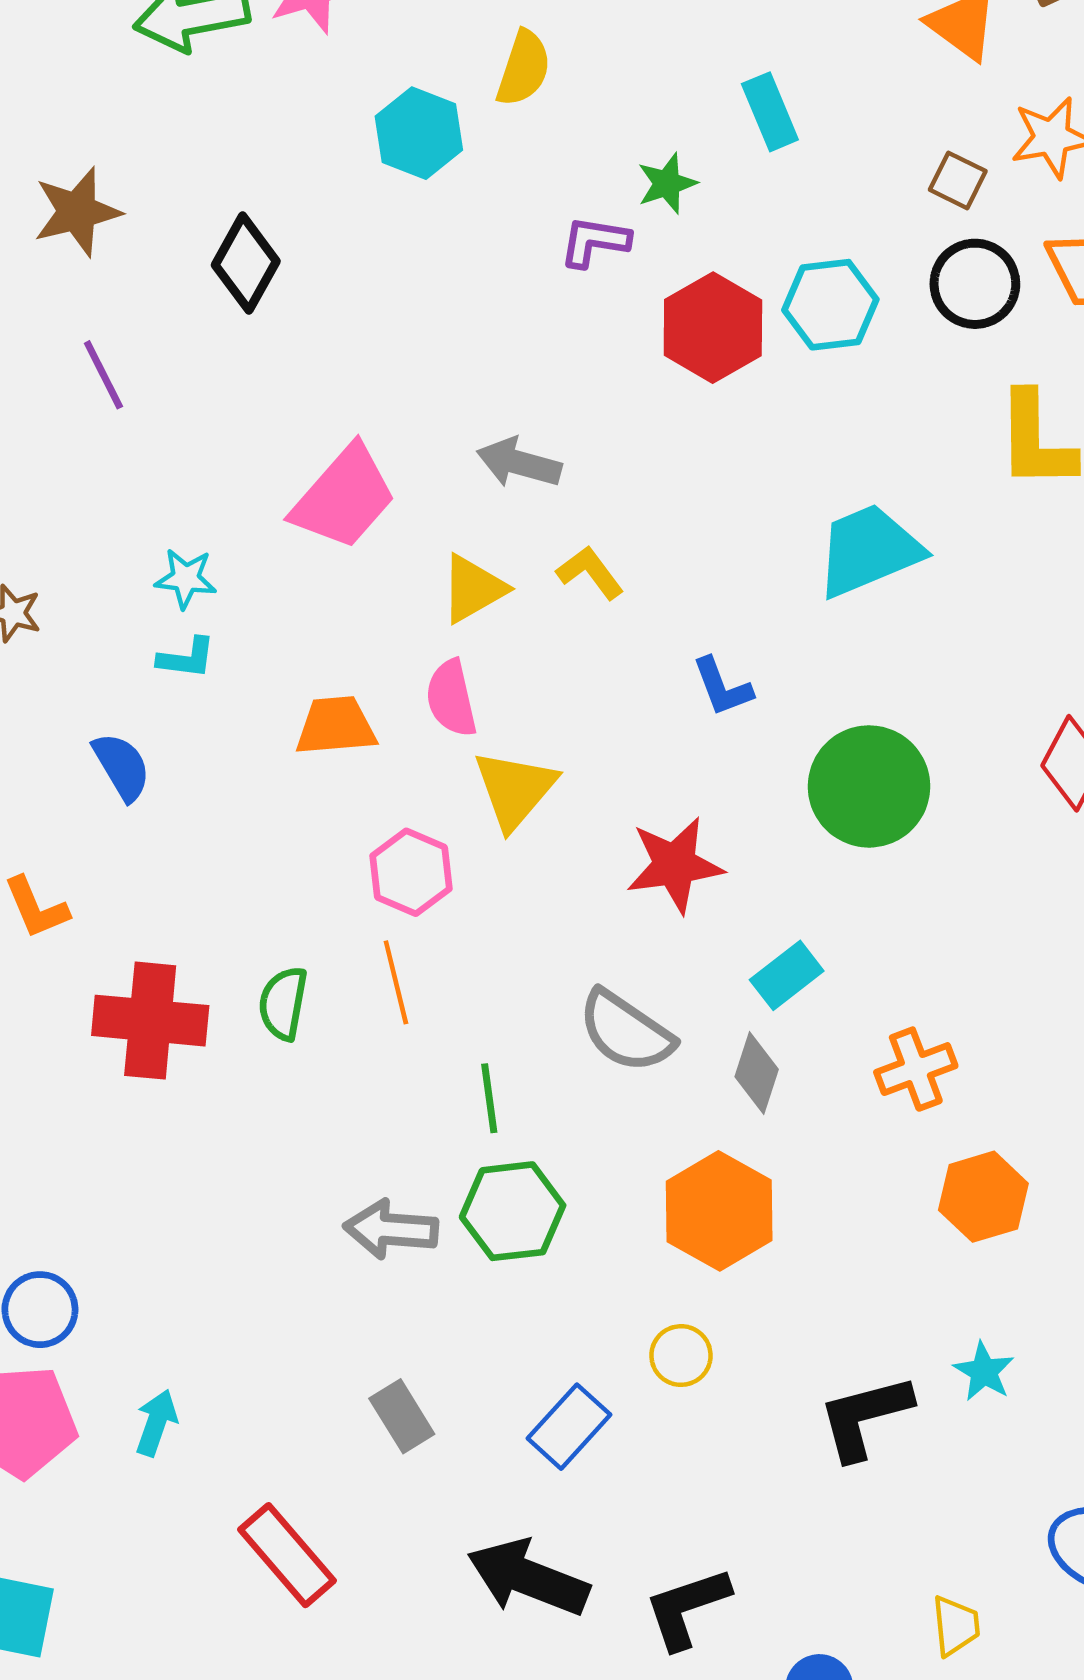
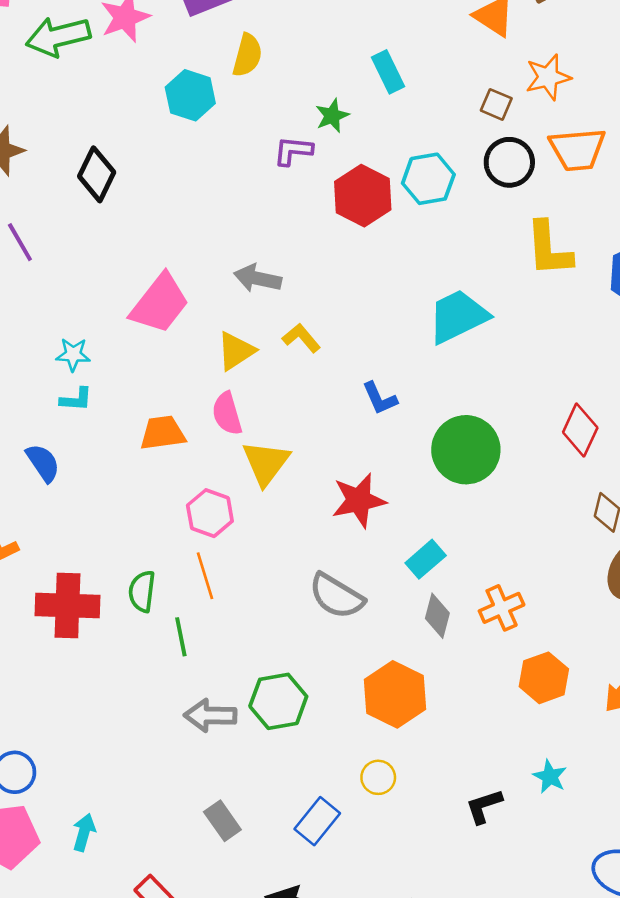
gray diamond: (757, 1073) -> (437, 616), moved
green line: (489, 1098) -> (181, 637), moved
black L-shape: (865, 1417) -> (484, 806), size x0.7

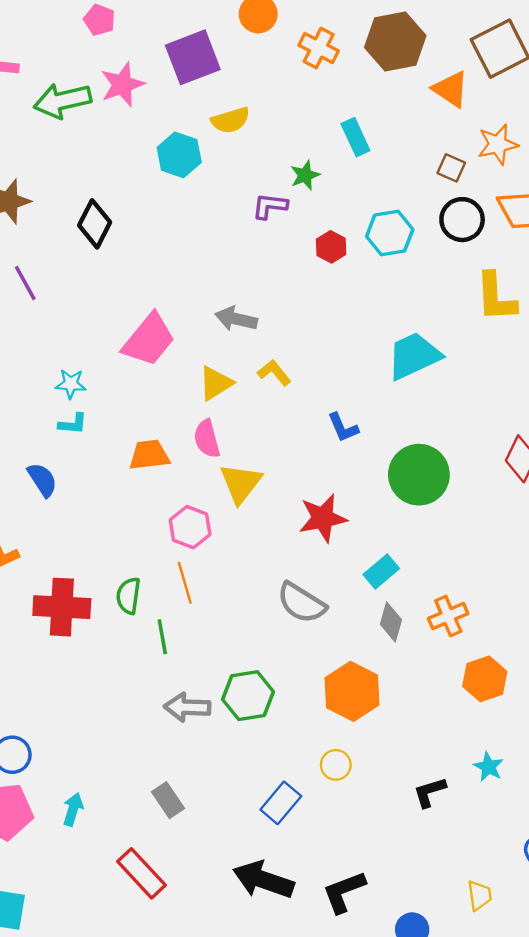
yellow semicircle: (247, 55) -> (231, 120), turned 57
red hexagon: (363, 196) -> (331, 247), size x0.6
gray rectangle: (222, 821) -> (168, 800), moved

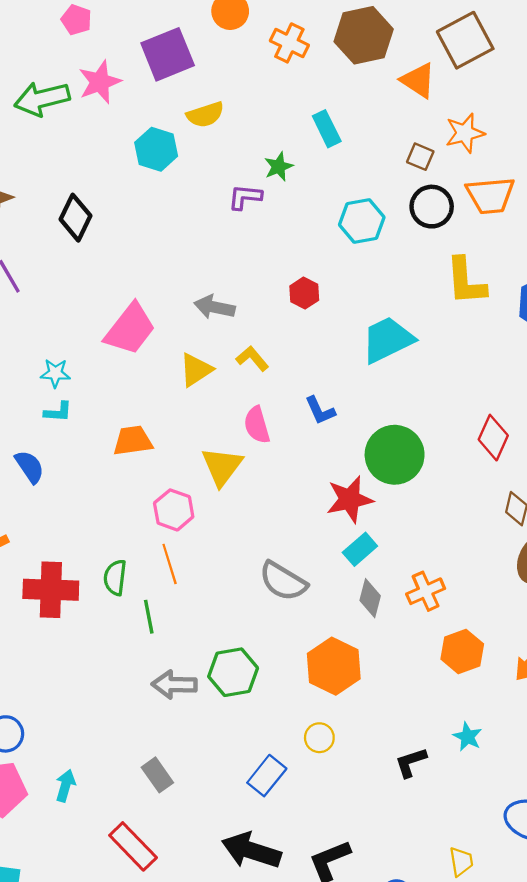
red hexagon: (331, 247) -> (304, 293), moved
pink semicircle: (207, 439) -> (257, 425), moved
red star: (323, 518) -> (350, 499), moved

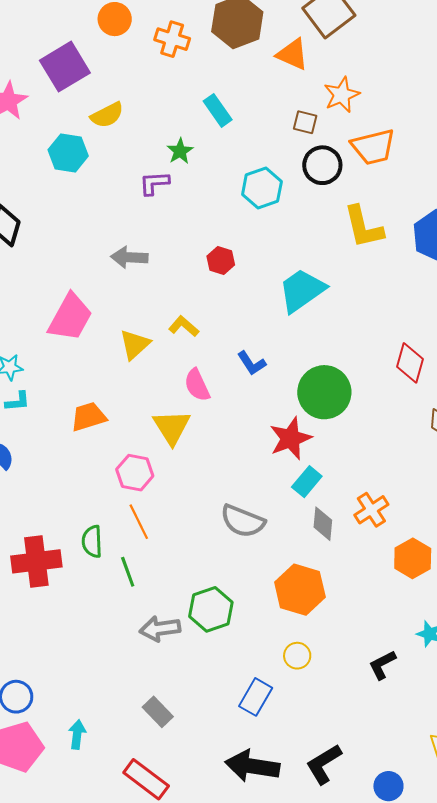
gray arrow: (214, 307) -> (129, 257), moved

